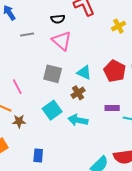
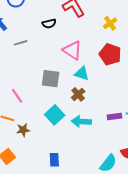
pink triangle: (62, 41) -> (72, 50), moved
red pentagon: (115, 71) -> (110, 54), moved
purple rectangle: (112, 108) -> (115, 116), moved
blue rectangle: (38, 156) -> (54, 160), moved

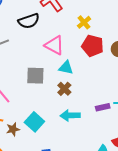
yellow cross: (110, 23) -> (84, 22), moved
black semicircle: (49, 24) -> (29, 21), size x1.5
cyan square: (55, 115) -> (34, 122), moved

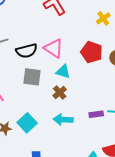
black semicircle: (29, 21) -> (27, 51), moved
yellow cross: (84, 22) -> (103, 18), moved

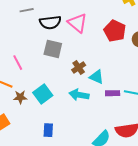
cyan triangle: (63, 72) -> (97, 77), moved

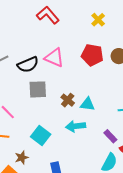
purple rectangle: (113, 93) -> (110, 136), moved, turned 64
brown star: (20, 97) -> (22, 158), moved

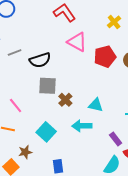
red pentagon: (92, 55) -> (105, 56), turned -30
pink triangle: (54, 58) -> (77, 42), moved
brown cross: (68, 100) -> (65, 100), moved

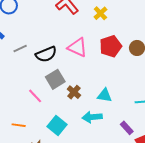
yellow cross: (114, 22) -> (100, 13), moved
pink triangle: (77, 42) -> (77, 47), moved
gray square: (48, 86) -> (55, 79), turned -30
pink line: (16, 106) -> (35, 96), moved

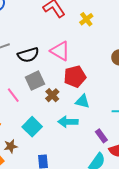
red pentagon: (111, 46) -> (75, 77), moved

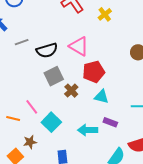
pink line: (13, 95) -> (32, 107), moved
cyan arrow: (68, 122) -> (88, 130), moved
purple rectangle: (101, 136) -> (110, 122), moved, turned -32

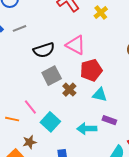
gray line: (22, 42) -> (20, 28), moved

